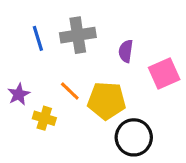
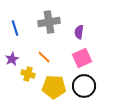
blue line: (38, 38) -> (15, 28), moved
pink square: (164, 73) -> (82, 58), moved
yellow pentagon: (107, 101) -> (54, 87), moved

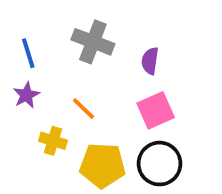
gray cross: (49, 22) -> (93, 42), turned 30
purple star: (12, 59) -> (26, 95), moved

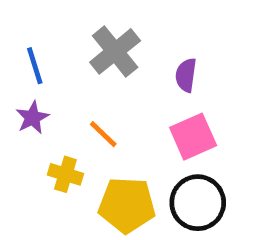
gray cross: (93, 42) -> (115, 51), turned 30

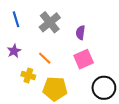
blue line: (35, 66) -> (16, 19), moved
black circle: (198, 203) -> (104, 88), moved

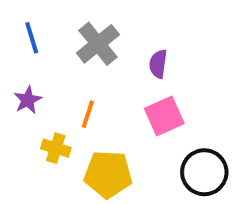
orange line: (45, 58) -> (88, 114), turned 64

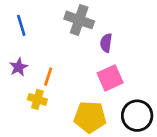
gray cross: (98, 44) -> (79, 20), moved, turned -32
orange line: (88, 114) -> (48, 77), moved
yellow pentagon: (108, 174) -> (90, 117), moved

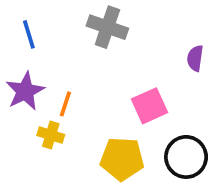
purple semicircle: (106, 43) -> (195, 58), moved
purple star: (19, 67) -> (25, 91), size x1.5

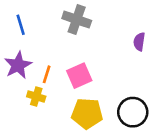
pink square: (149, 106) -> (79, 76), moved

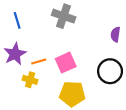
orange line: (47, 74) -> (39, 61), turned 56
black circle: (133, 112) -> (110, 71), moved

